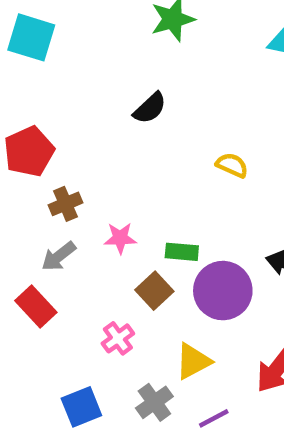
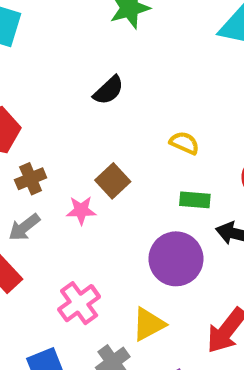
green rectangle: (182, 252) -> (195, 200), moved
brown square: (154, 291) -> (113, 181), moved
pink cross: (118, 338) -> (79, 303), size x1.4

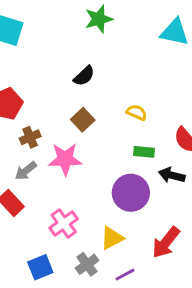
brown square: (113, 181) -> (83, 120), moved
pink star: (81, 210) -> (65, 159), size x1.6

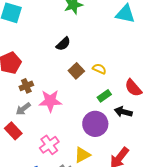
brown square: (83, 120) -> (76, 71), moved
green rectangle: (144, 152) -> (104, 96), turned -40

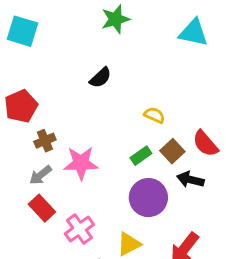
brown square: (76, 71) -> (172, 151), moved
green rectangle: (104, 96) -> (141, 156), moved
red rectangle: (13, 131) -> (42, 208), moved

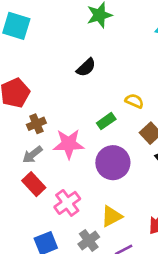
green rectangle: (141, 156) -> (106, 121), moved
purple circle: (148, 198) -> (113, 163), moved

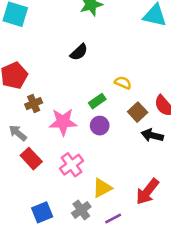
gray arrow: (32, 155) -> (18, 133), moved, turned 78
purple circle: (113, 163) -> (100, 126), moved, size x0.6
pink cross: (67, 203) -> (72, 165), moved

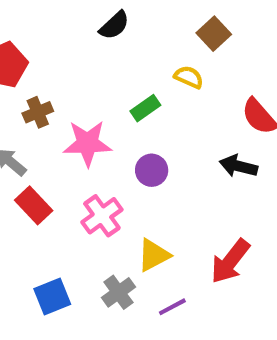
brown square: (138, 112) -> (214, 34), moved
purple circle: (100, 126) -> (152, 170), moved

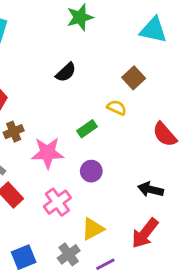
black arrow: (239, 166) -> (151, 189), moved

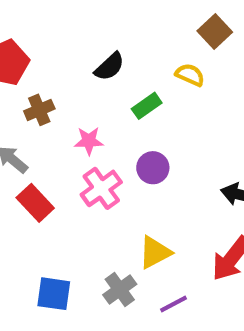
black semicircle: (66, 72) -> (109, 67), moved
pink star: (48, 153) -> (89, 141), size x0.6
pink cross: (57, 202) -> (101, 188), moved
blue square: (24, 257) -> (54, 294), turned 30

